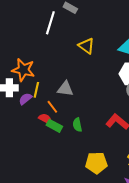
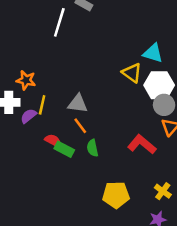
yellow triangle: (86, 46) -> (132, 73), moved
orange star: (23, 70) -> (26, 80), size x0.7
orange line: (52, 107) -> (80, 126), moved

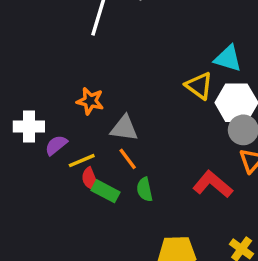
orange star: (26, 80) -> (90, 101), moved
yellow line: (42, 105) -> (82, 161), moved, turned 54
red semicircle: (53, 141) -> (90, 179), turned -140

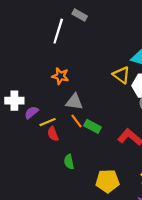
orange star: (90, 101) -> (60, 76), moved
green semicircle: (145, 189) -> (69, 162), moved
green rectangle: (105, 191) -> (93, 126), moved

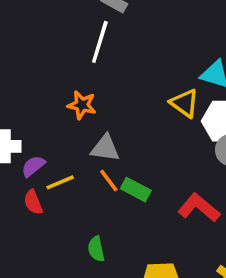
white line: (58, 31) -> (100, 42), moved
red semicircle: (53, 134) -> (33, 202), moved

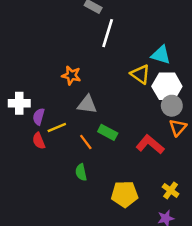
white line: (100, 42) -> (108, 33), moved
purple semicircle: (33, 166) -> (39, 117), turned -35
orange line: (109, 181) -> (86, 142), moved

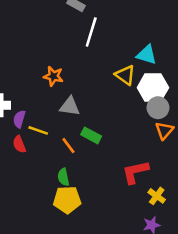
yellow line: (57, 127) -> (38, 130), turned 42
red L-shape: (150, 144) -> (135, 172), moved, turned -52
yellow pentagon: (125, 194) -> (67, 200), moved

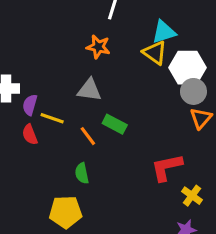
cyan triangle: (147, 55) -> (164, 32), moved, turned -35
orange star: (53, 76) -> (98, 47), moved
yellow pentagon: (67, 200) -> (66, 212), moved

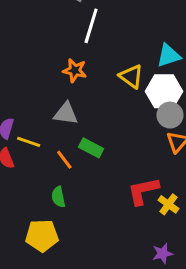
cyan triangle: (164, 32) -> (168, 56), moved
yellow cross: (192, 196) -> (168, 204), moved

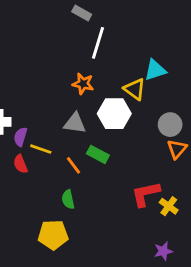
cyan triangle: (168, 56) -> (155, 70), moved
white hexagon: (164, 91) -> (114, 114), moved

